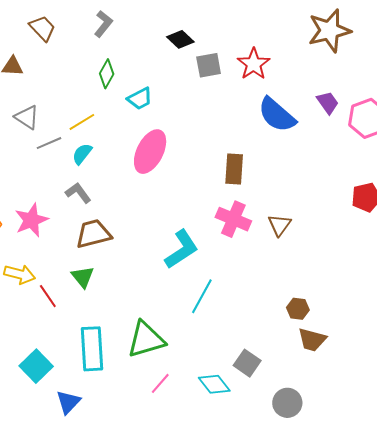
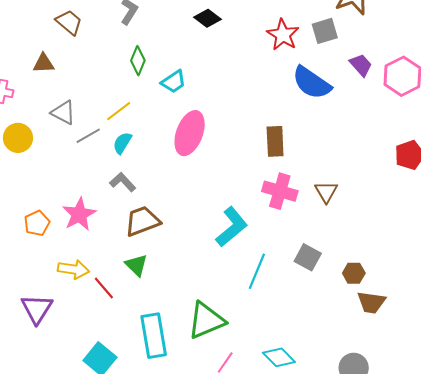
gray square: (209, 65) -> (325, 31), moved
gray square: (247, 363) -> (308, 257), moved

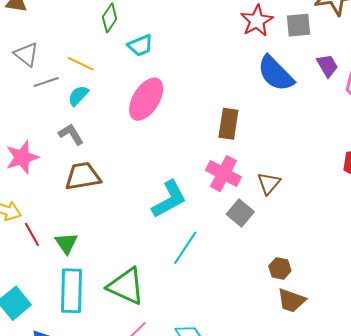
yellow line: (119, 111) -> (81, 64), turned 52
gray square: (308, 257) -> (240, 213), moved
green triangle: (136, 265) -> (66, 243), moved
green triangle: (206, 320) -> (126, 286), turned 36

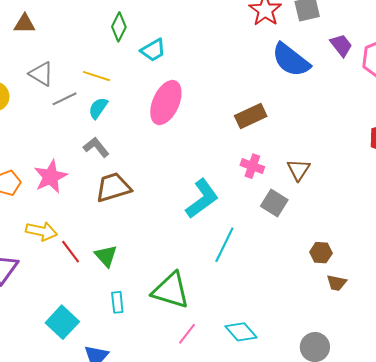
brown rectangle: (228, 124) -> (251, 116), turned 64
pink cross: (223, 174) -> (252, 166), size x0.7
cyan rectangle: (72, 291) -> (117, 302), size x0.5
brown trapezoid: (291, 300) -> (337, 283), size x0.7

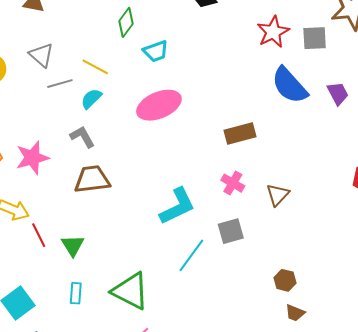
purple trapezoid: (341, 45) -> (338, 93), moved
pink ellipse: (166, 103) -> (159, 105), turned 33
gray square: (274, 203) -> (231, 231), moved, turned 32

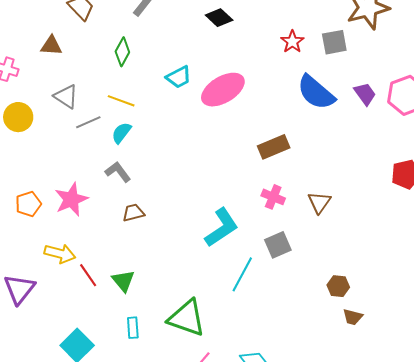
green diamond: (126, 22) -> (122, 52), moved
red star: (273, 32) -> (292, 42), size x0.7
pink ellipse: (159, 105) -> (223, 90), moved
brown trapezoid: (92, 179) -> (133, 213), size x0.6

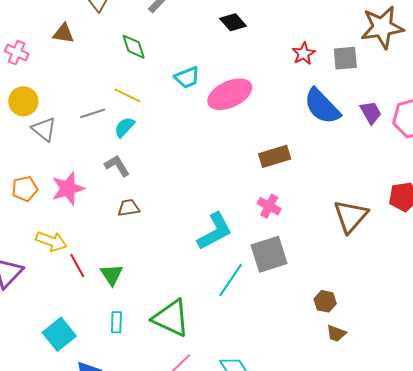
green diamond: (122, 52) -> (134, 47), turned -52
gray triangle: (66, 96) -> (44, 129), moved
brown triangle: (319, 202) -> (351, 216), moved, size x1.5
gray square: (278, 245) -> (269, 254), size x1.4

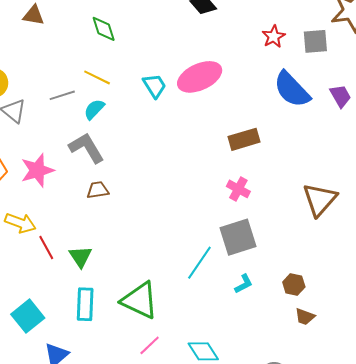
cyan trapezoid: (187, 77) -> (155, 86), moved, turned -100
gray L-shape: (117, 166) -> (87, 148), size x1.4
cyan L-shape: (215, 231) -> (244, 284), moved, size x0.5
cyan rectangle: (116, 322) -> (85, 304), size x1.5

